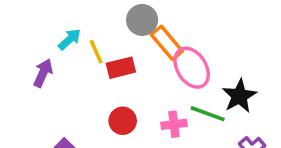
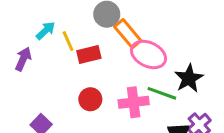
pink ellipse: (192, 68) -> (149, 55), turned -32
pink cross: (174, 124) -> (134, 102), size x1.4

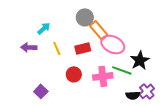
yellow line: (68, 41) -> (57, 48), moved
red rectangle: (89, 55) -> (83, 48), moved
purple arrow: (23, 59) -> (29, 47), turned -112

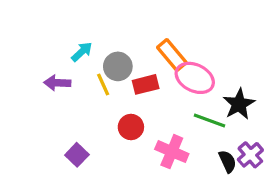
gray circle: (85, 17) -> (118, 66), moved
pink cross: (103, 76) -> (172, 152), moved, turned 30
black semicircle: (133, 95) -> (227, 161), turned -112

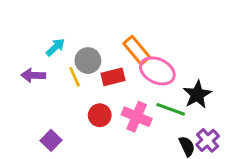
pink cross: (172, 152) -> (137, 117), moved

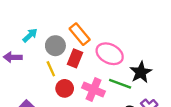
orange rectangle: (137, 50) -> (80, 34), moved
yellow line: (75, 77) -> (51, 69), moved
red rectangle: (113, 77) -> (75, 58), turned -54

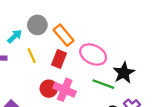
gray circle: (55, 46) -> (37, 25), moved
yellow line: (51, 69) -> (32, 56), moved
pink cross: (93, 90) -> (65, 90), moved

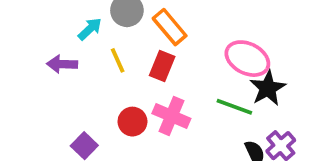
pink ellipse: (93, 55) -> (247, 59), moved
red circle: (49, 89) -> (132, 122), moved

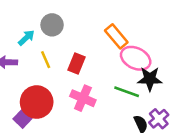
orange rectangle: (170, 27) -> (116, 36), moved
black star: (268, 88) -> (150, 79), turned 30
red circle: (132, 122) -> (37, 102), moved, size x1.6

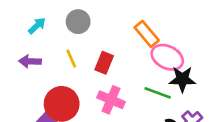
cyan arrow: (26, 38) -> (37, 26), moved

